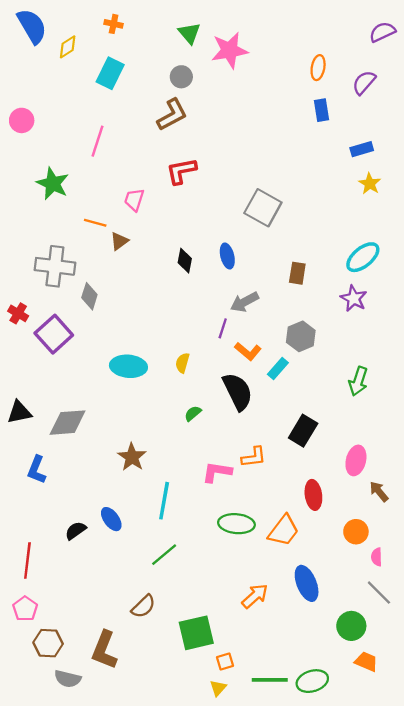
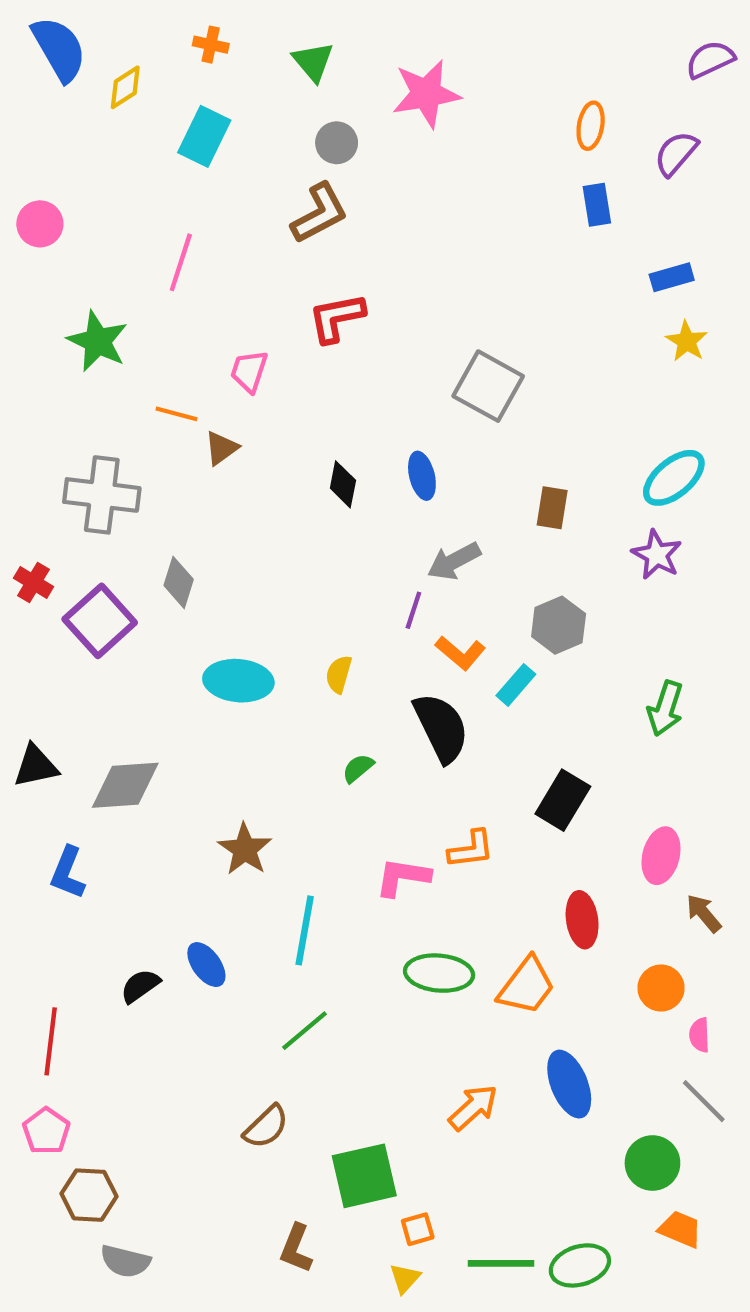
green triangle: (189, 33) -> (313, 62), moved
gray diamond: (89, 296) -> (179, 582), moved
brown L-shape: (104, 650) -> (296, 1248), moved, size x0.7

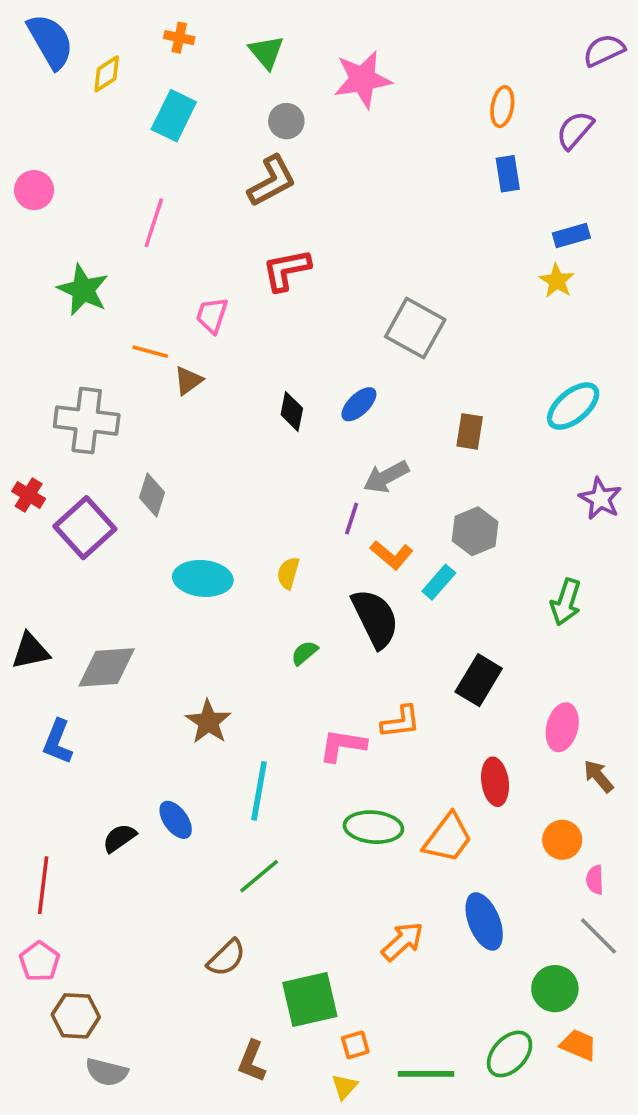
yellow star: (687, 341) -> (557, 281), moved
blue ellipse: (422, 476) -> (359, 404), turned 60
purple star: (657, 555) -> (600, 499), moved
green ellipse: (580, 1265) -> (510, 1054), moved, turned -30

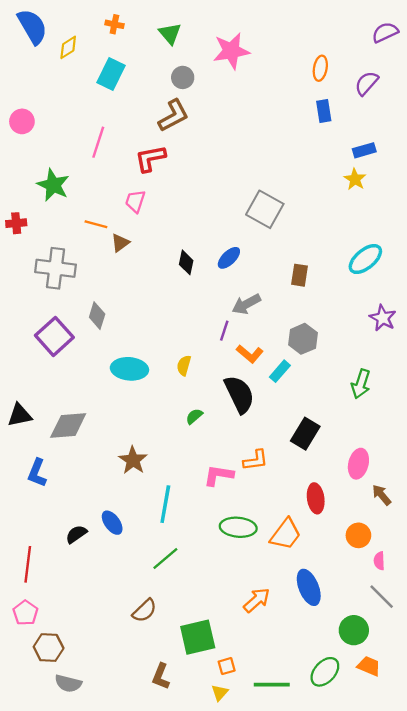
red L-shape: (286, 270) -> (150, 158), moved
red cross: (29, 495) -> (16, 223), moved, turned -36

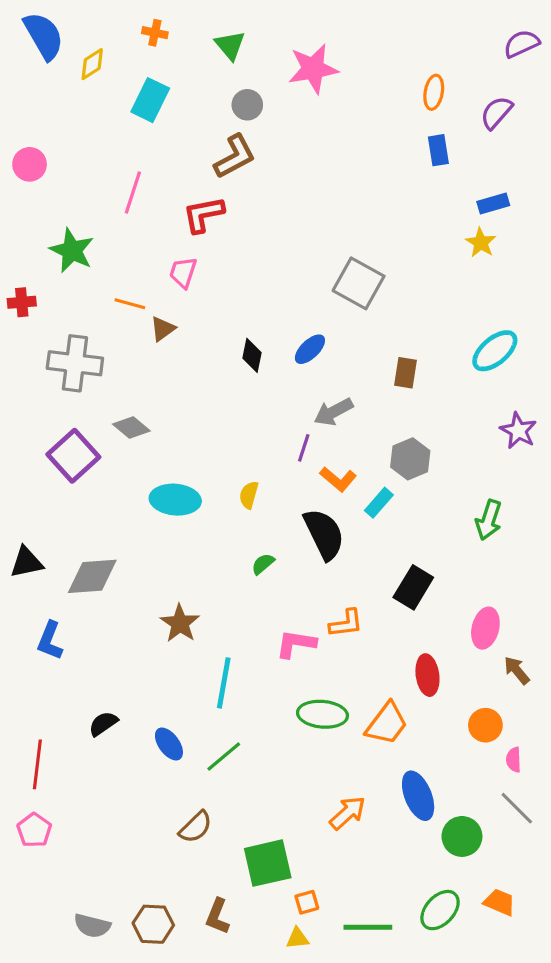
gray diamond: (97, 316) -> (131, 428), turned -68
blue ellipse: (112, 523) -> (169, 744), moved
green circle: (354, 630) -> (462, 836), moved
brown hexagon: (49, 648) -> (153, 924), moved
yellow triangle: (220, 693) -> (297, 938), turned 42

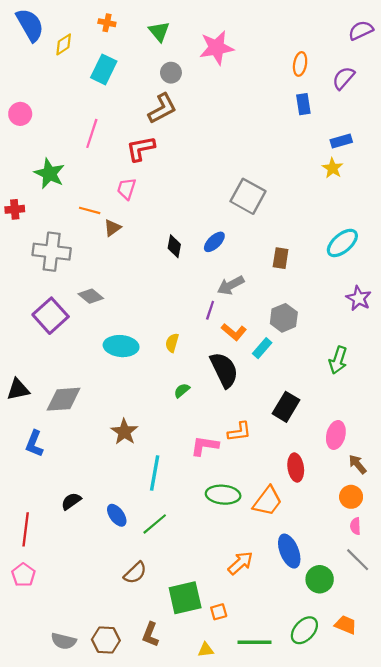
orange circle: (485, 725) -> (351, 497), moved
orange square: (307, 902) -> (219, 612), moved

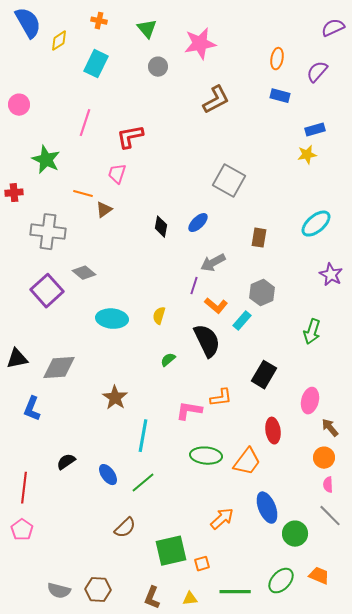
blue rectangle: (303, 104) -> (280, 96), turned -66
brown L-shape: (162, 108) -> (216, 100), moved
yellow star: (333, 168) -> (307, 155), turned 30
brown L-shape: (150, 635) -> (152, 598), moved

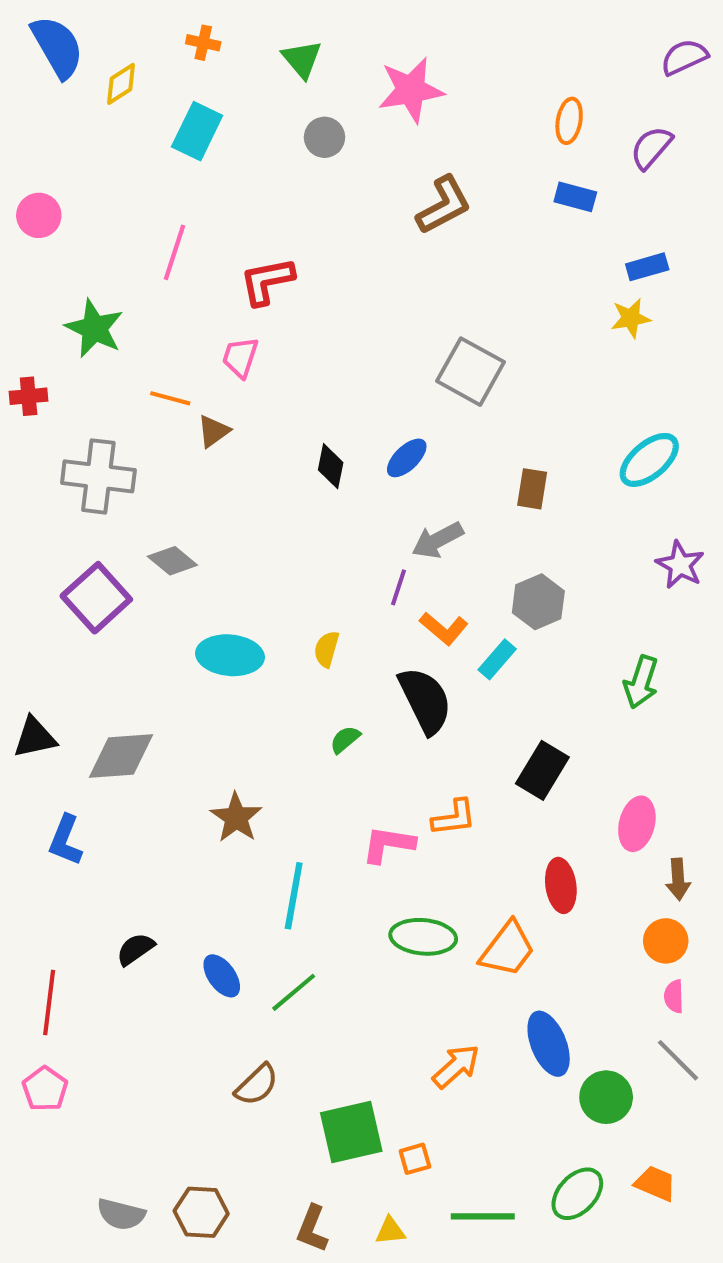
brown arrow: (330, 428) -> (678, 879), turned -144

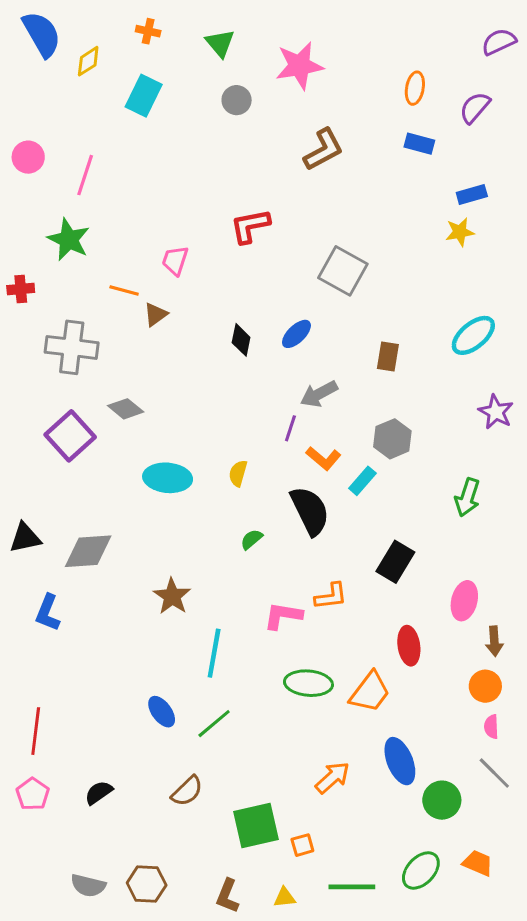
pink line: (174, 252) -> (85, 175), moved
red L-shape: (267, 281) -> (250, 226), moved
black semicircle: (135, 949) -> (99, 793), moved

